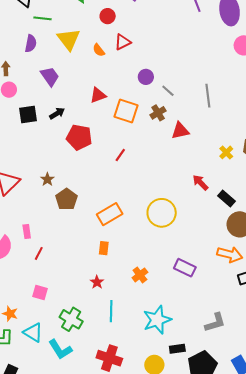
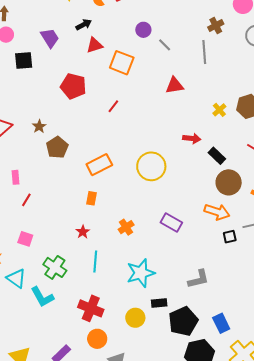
purple trapezoid: (50, 76) -> (50, 38), moved
black arrow: (57, 113) -> (84, 25), moved
brown cross: (158, 113) -> (216, 26), moved
red arrow: (200, 183) -> (192, 138), turned 138

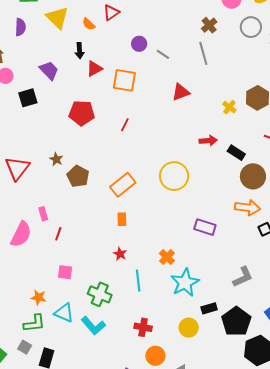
black arrow: (84, 25) -> (79, 51), turned 126
orange cross: (126, 227) -> (167, 257), moved
red cross: (91, 308) -> (143, 327), size x0.7

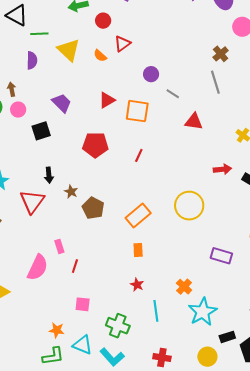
black arrow: (79, 51) -> (49, 175), moved
gray line: (163, 54) -> (173, 94), moved
red triangle: (181, 92) -> (194, 121), turned 30

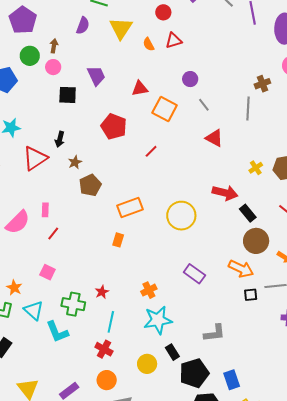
red arrow: (222, 169) -> (225, 193), size x1.4
red star: (137, 285) -> (102, 292), moved
cyan line: (156, 311) -> (111, 322), moved
green cross: (118, 326) -> (73, 304), turned -30
black rectangle: (227, 337) -> (172, 352), turned 56

